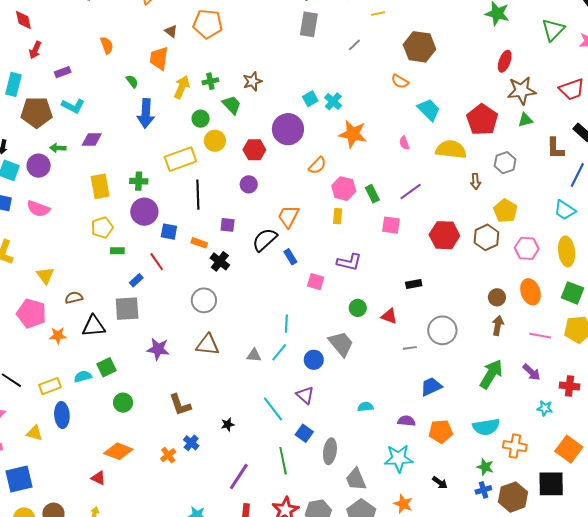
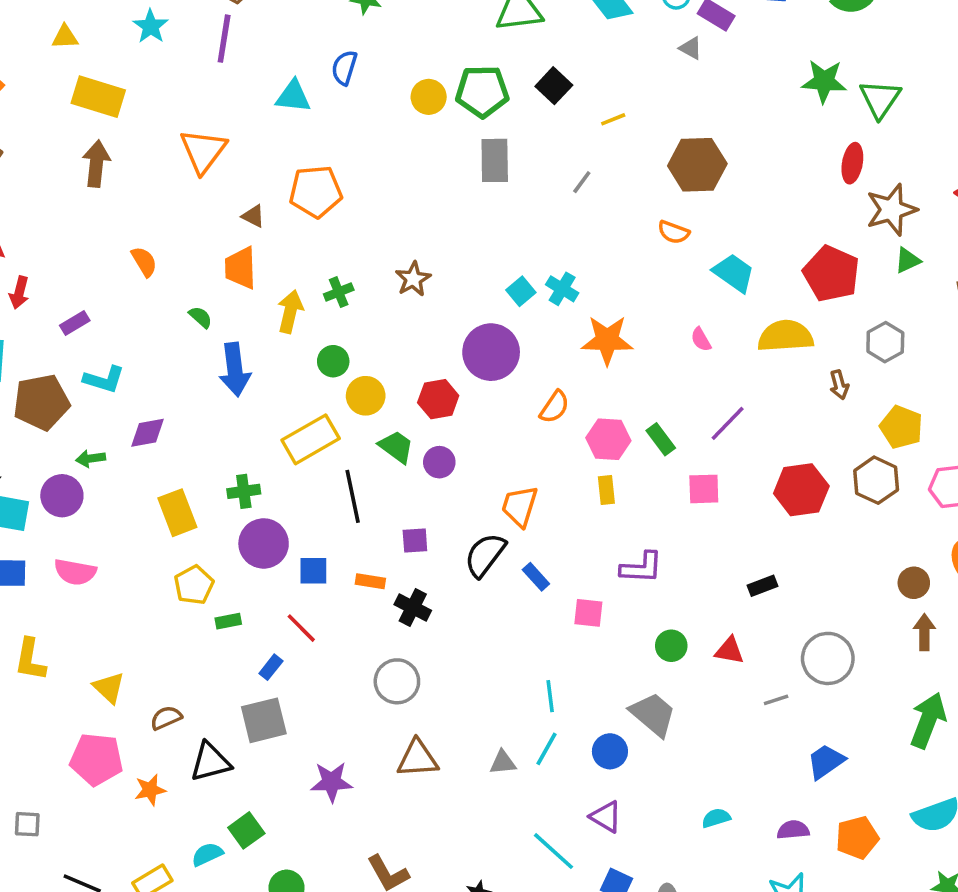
green triangle: (553, 30) -> (880, 99), moved
green trapezoid: (232, 105) -> (396, 447), moved

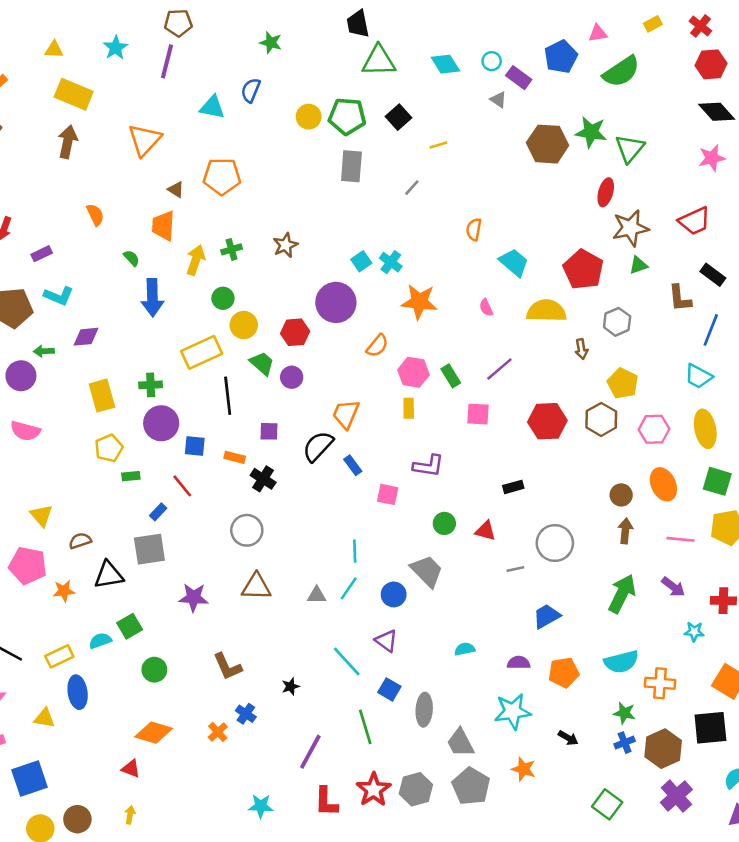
brown hexagon: (697, 165) -> (548, 144), moved
orange semicircle: (674, 232) -> (474, 229), turned 75

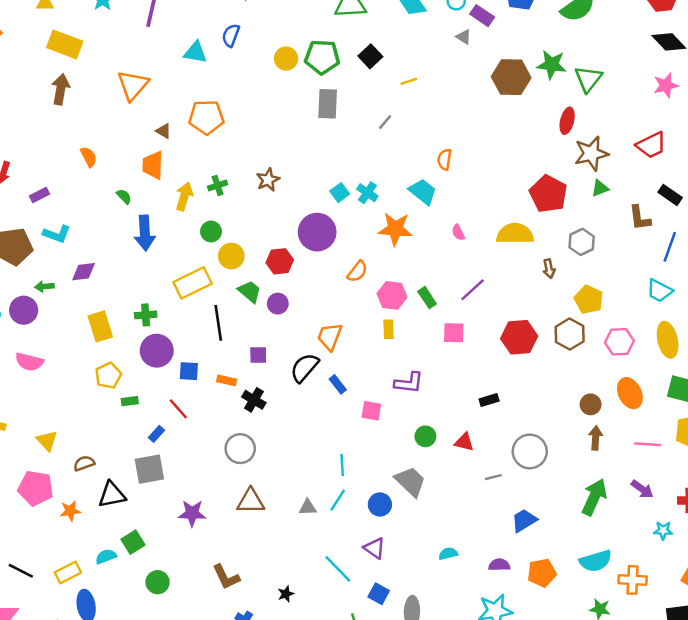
cyan trapezoid: (514, 262) -> (423, 192), moved

